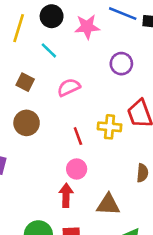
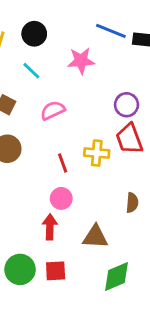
pink star: (87, 27) -> (81, 61), moved
purple circle: (121, 64) -> (127, 105), moved

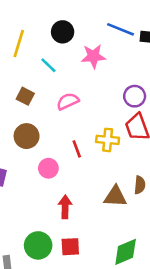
black circle: (34, 34) -> (63, 32), moved
pink circle: (61, 198) -> (48, 168), moved
brown triangle: (95, 237) -> (115, 197), moved

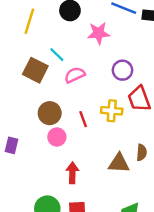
cyan line: (48, 65) -> (57, 55), moved
brown square: (25, 96) -> (35, 70), size x1.5
purple circle: (135, 96) -> (122, 70), moved
brown circle: (27, 136) -> (50, 113), moved

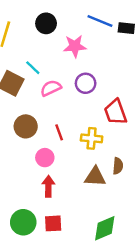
purple circle: (122, 70) -> (86, 83), moved
yellow cross: (112, 111) -> (92, 138), moved
pink circle: (57, 137) -> (45, 158), moved

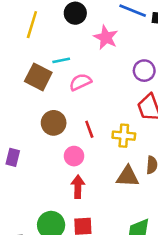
pink star: (75, 46) -> (106, 37), turned 30
cyan line: (33, 68) -> (61, 60), turned -56
purple circle: (86, 83) -> (144, 71), moved

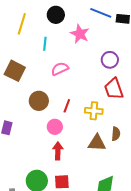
cyan line: (61, 60) -> (45, 44), moved, turned -72
brown square: (38, 77) -> (15, 71), moved
red line: (89, 129) -> (67, 106), turned 40

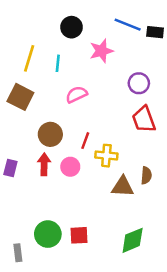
yellow line: (22, 24) -> (29, 58), moved
pink star: (80, 34) -> (101, 51), turned 30
yellow cross: (94, 111) -> (106, 156), moved
red arrow: (58, 151) -> (44, 164), moved

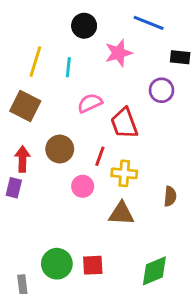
black rectangle: (155, 32) -> (180, 57), moved
red trapezoid: (144, 119) -> (124, 123), moved
red arrow: (44, 164) -> (22, 159), moved
brown triangle: (123, 187) -> (121, 214), moved

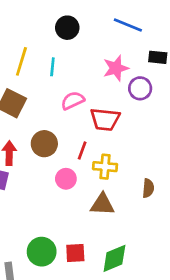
pink star: (119, 53) -> (116, 68), moved
red trapezoid: (124, 123) -> (105, 119), turned -64
green diamond: (154, 271) -> (114, 258), moved

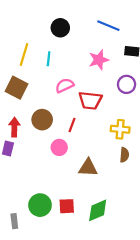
purple circle: (140, 88) -> (127, 84), moved
yellow cross: (105, 167) -> (120, 129), moved

